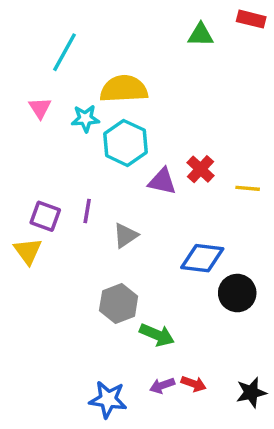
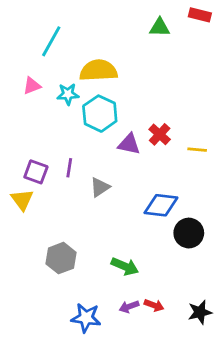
pink triangle: (40, 108) -> (32, 86), turned 42
gray hexagon: (119, 303) -> (61, 258), moved

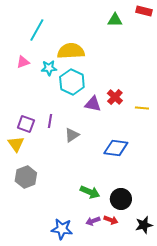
black circle: (189, 233) -> (121, 199), moved
gray hexagon: (61, 258) -> (26, 177), moved

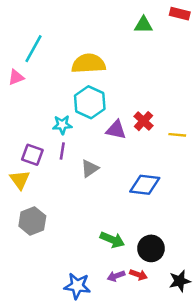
cyan line: (37, 30) -> (34, 49), moved
pink triangle: (23, 62) -> (16, 77), moved
cyan star: (49, 68) -> (62, 125), moved

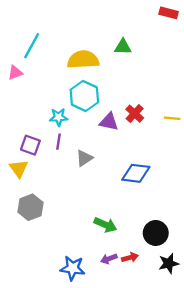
green triangle: (143, 25) -> (123, 47), moved
yellow line: (177, 135) -> (172, 118), moved
black circle: (151, 248) -> (156, 233), moved
red arrow: (138, 275) -> (130, 258), turned -35

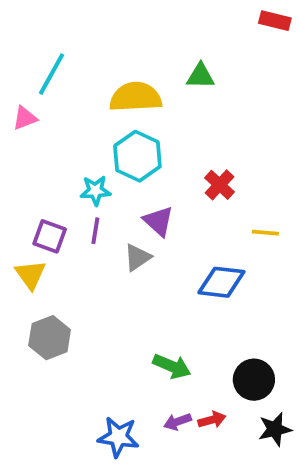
yellow line: (172, 118) -> (265, 233), moved
purple triangle: (109, 122) -> (158, 221), moved, turned 30

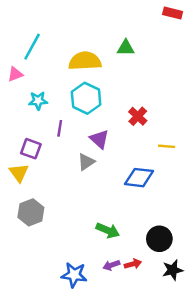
cyan star: (95, 191) -> (38, 101), moved
purple line: (95, 231) -> (60, 128), moved

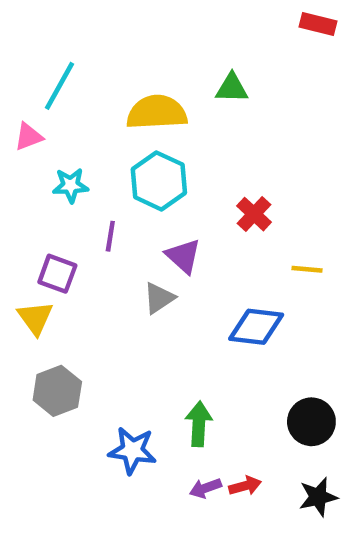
green arrow: (108, 230) -> (199, 424), turned -110
black circle: (159, 239) -> (311, 422), moved
blue star: (74, 275) -> (132, 450), moved

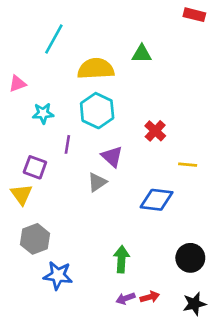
cyan line: (60, 86) -> (54, 39), moved
blue star: (132, 450) -> (58, 275), moved

